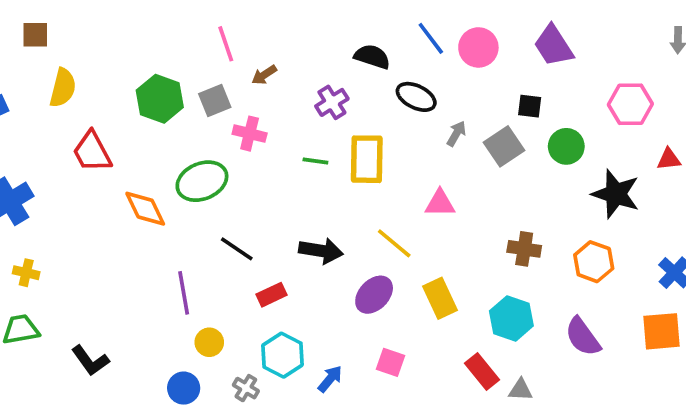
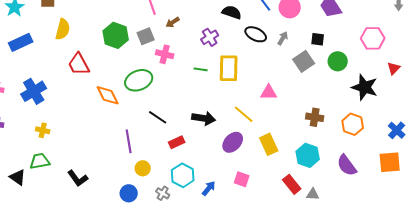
gray arrow: (456, 134) -> (283, 38), moved
red triangle: (669, 159) -> (394, 68), turned -40

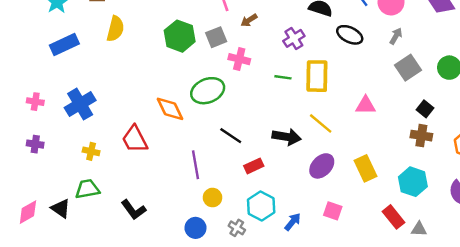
gray arrow: (283, 38) -> (396, 36), moved
black square: (318, 39) -> (425, 109), moved, turned 32
red trapezoid: (79, 64) -> (135, 139), moved
yellow line: (244, 114) -> (321, 123), moved

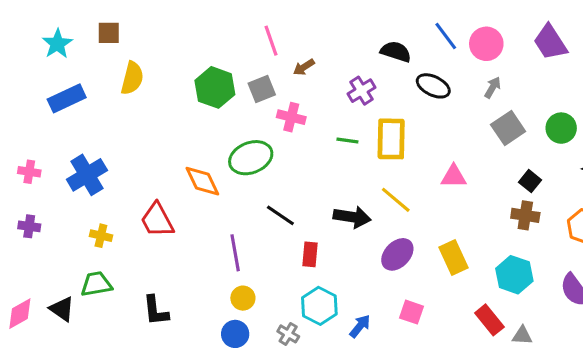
red rectangle: (254, 166) -> (310, 254), turned -60
yellow circle: (213, 198) -> (243, 298), moved
black L-shape: (134, 210) -> (156, 311), turned 30

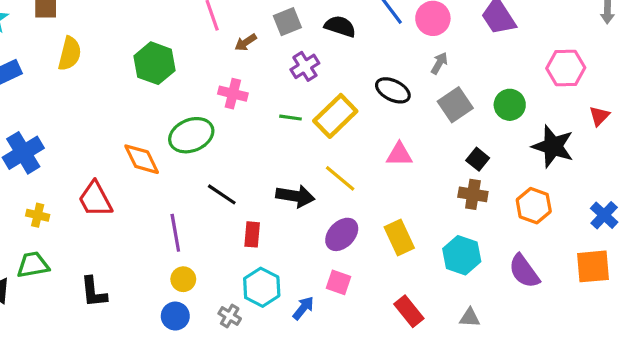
black ellipse: (433, 86) -> (393, 90), moved
gray square: (262, 89) -> (287, 22), moved
yellow rectangle: (391, 139) -> (335, 116), turned 45
pink square: (411, 312) -> (338, 282), moved
red rectangle: (489, 320) -> (409, 311), moved

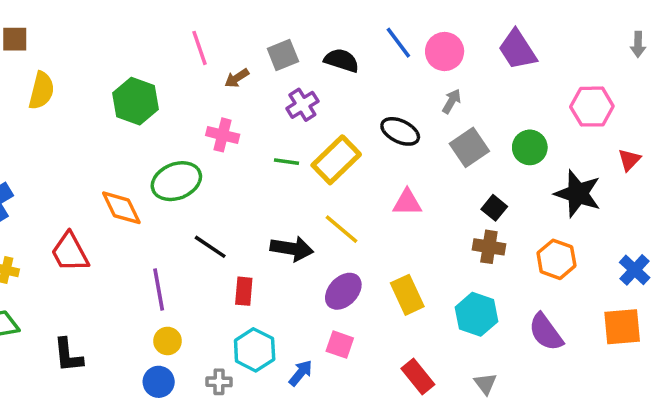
gray cross: (230, 316) -> (219, 382), turned -30
gray triangle: (470, 318) -> (485, 384), turned 50

